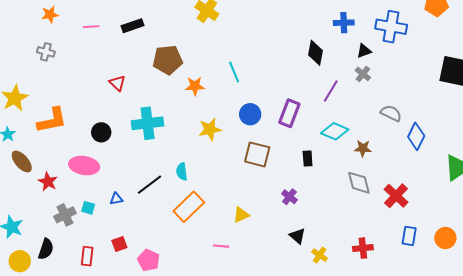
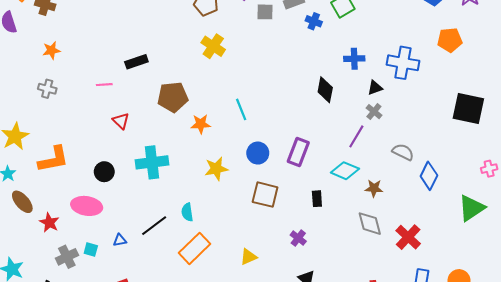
pink line: (91, 27) -> (104, 85), moved
purple line: (331, 91) -> (356, 136), moved

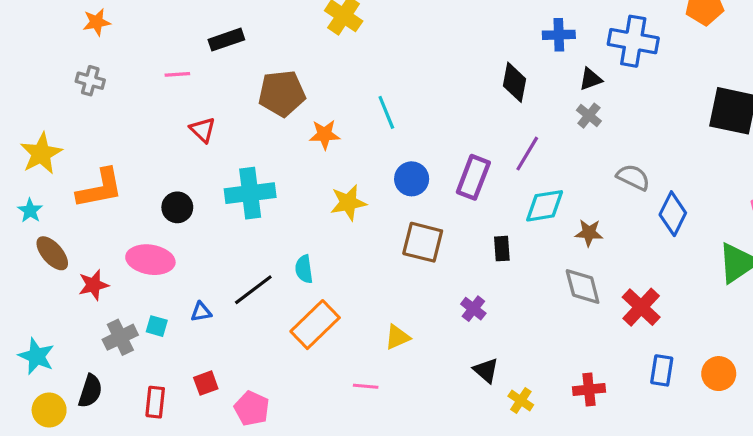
purple line: (356, 136) -> (527, 154), moved
cyan diamond: (345, 171) -> (545, 206), turned -32
red star: (49, 223) -> (93, 285), turned 30

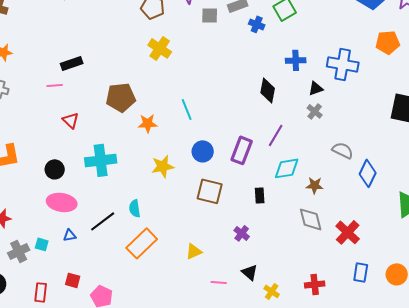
black rectangle: (226, 40) -> (72, 63), moved
pink ellipse: (150, 260) -> (62, 202), moved
red square: (206, 383) -> (73, 280), turned 35
pink line: (366, 386) -> (219, 282), moved

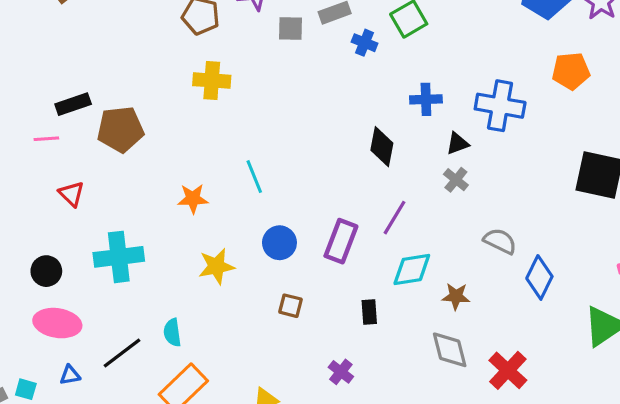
yellow cross: (160, 48) -> (212, 80), turned -30
brown pentagon: (121, 97) -> (120, 129), moved
brown square: (210, 191) -> (290, 306), size x0.6

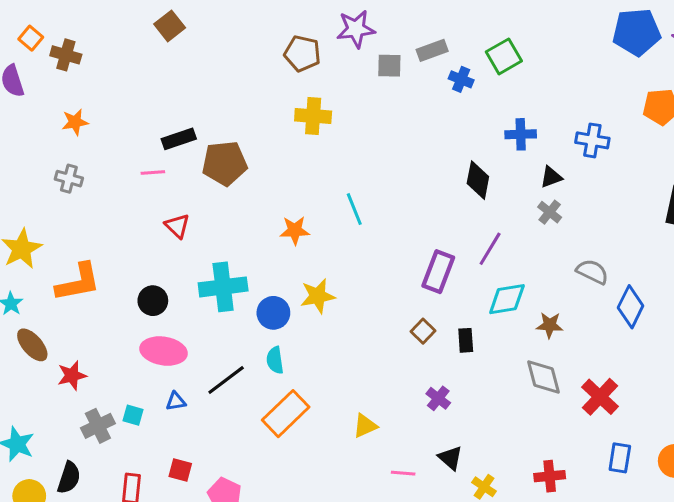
blue cross: (500, 106) -> (592, 140), size x0.7
blue circle: (279, 243) -> (273, 313), moved
brown square: (290, 306) -> (423, 331), moved, turned 30

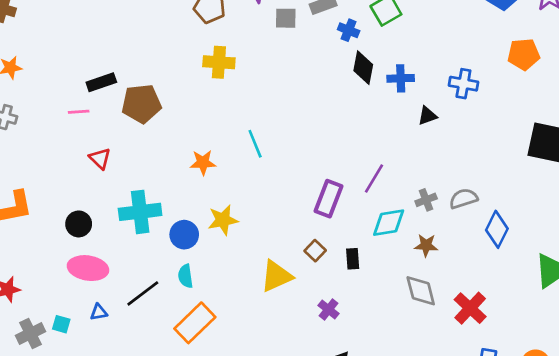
black diamond: (478, 180) -> (363, 68), moved
gray cross: (550, 212) -> (426, 200), moved, turned 30
gray semicircle: (592, 272) -> (463, 199), turned -44
yellow triangle: (365, 426) -> (276, 276), moved, size x1.5

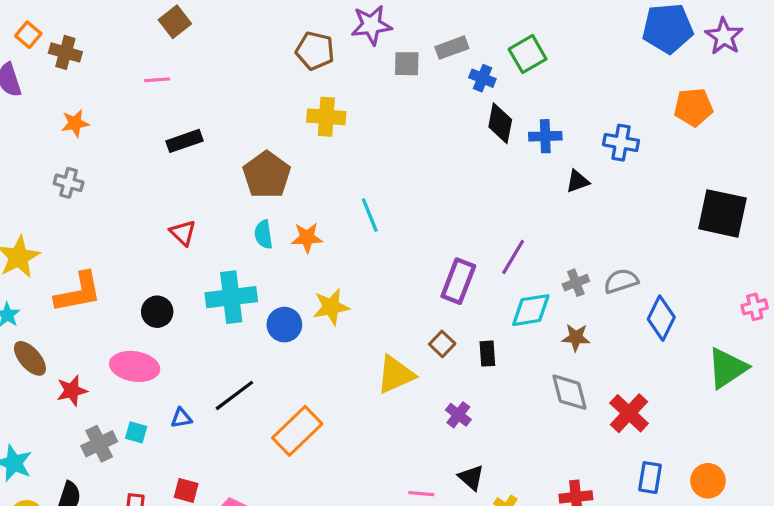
brown pentagon: (141, 104) -> (267, 175), moved, turned -30
pink line: (79, 112) -> (157, 80), moved
pink ellipse: (88, 268) -> (135, 366), moved
cyan semicircle: (186, 276) -> (263, 234), moved

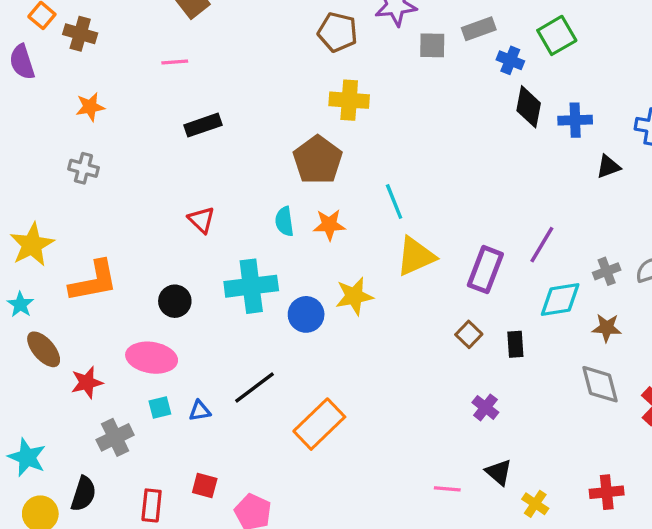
brown pentagon: (267, 175) -> (318, 160), moved
yellow triangle: (396, 374) -> (416, 256), moved
cyan square: (136, 432) -> (160, 407), moved, turned -30

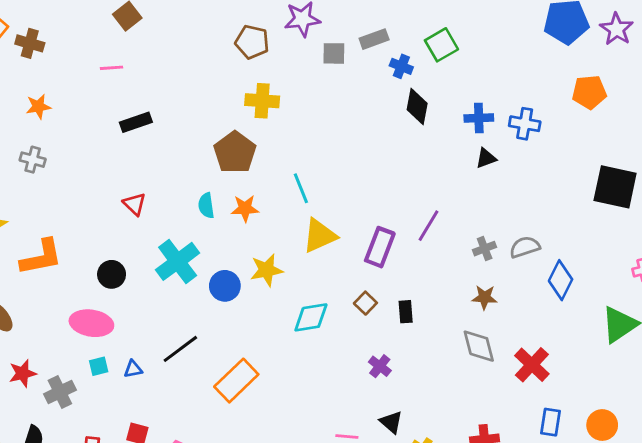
blue cross: (575, 120) -> (479, 118), moved
cyan cross: (251, 286) -> (178, 261), turned -30
cyan diamond: (560, 299) -> (311, 317), moved
red star: (87, 383) -> (23, 373), moved

